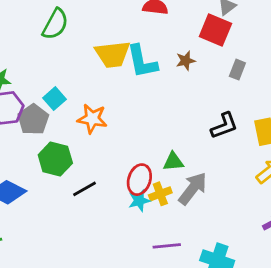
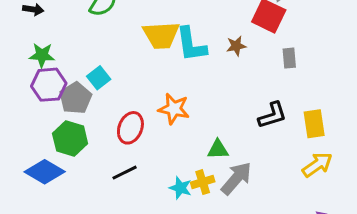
gray rectangle: (237, 70) -> (289, 58), turned -30
orange star: (92, 119) -> (174, 109), moved
green hexagon: (55, 159) -> (70, 138), moved
red ellipse: (139, 180) -> (130, 128), moved
cyan star: (139, 201) -> (180, 188), turned 30

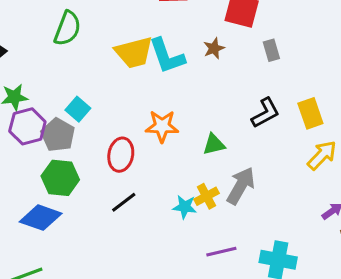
green triangle: (218, 150) -> (214, 144), moved

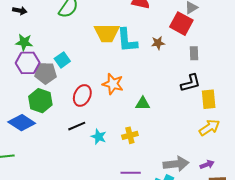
black L-shape: (265, 113) -> (190, 83), moved
gray pentagon: (58, 135) -> (46, 73), turned 30
gray arrow: (241, 186) -> (176, 164), moved, turned 40
cyan star: (185, 207) -> (99, 137), moved

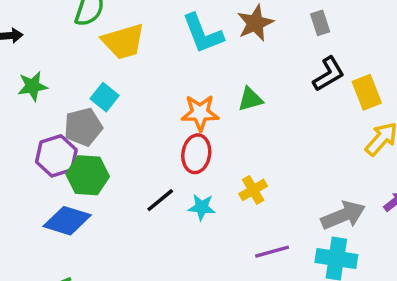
yellow trapezoid: (107, 33) -> (123, 41), moved
brown star: (158, 43) -> (255, 23), size x1.5
purple hexagon: (28, 63) -> (56, 156), moved
red ellipse: (82, 95) -> (196, 154), moved
green triangle: (143, 104) -> (250, 99), moved

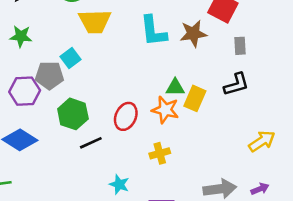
yellow rectangle: (367, 92) -> (195, 98), moved, turned 30
orange star: (200, 113) -> (165, 110), moved
green hexagon: (88, 175) -> (73, 114), moved
cyan star: (202, 207) -> (119, 184), moved

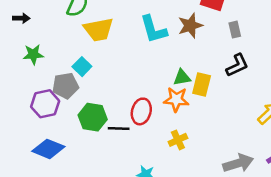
black line: (91, 143) -> (119, 129), moved, turned 36

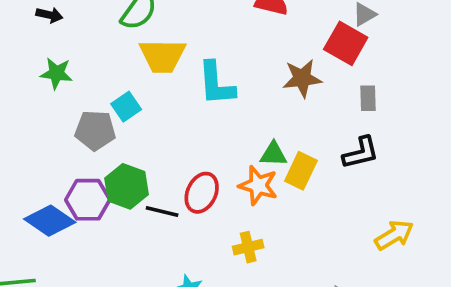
cyan L-shape: (153, 29) -> (216, 84), moved
purple hexagon: (45, 104) -> (88, 200), moved

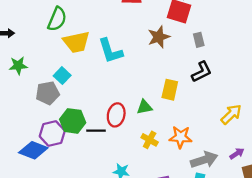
green triangle: (273, 154) -> (144, 107), moved
orange star: (258, 185) -> (181, 137), moved
yellow cross: (248, 247) -> (150, 140), turned -35

